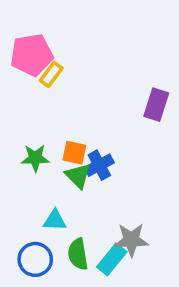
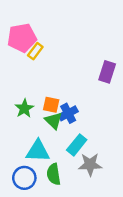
green star: (35, 158) -> (24, 108), turned -30
cyan triangle: (55, 220) -> (38, 151), size x1.5
cyan rectangle: (112, 259) -> (77, 145), moved

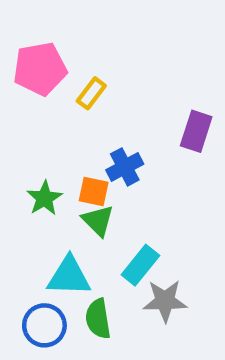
yellow rectangle: (35, 51) -> (91, 93), moved
blue cross: (68, 113) -> (125, 167), moved

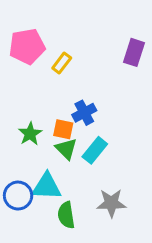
purple rectangle: (196, 131) -> (134, 52), moved
cyan rectangle: (140, 265) -> (95, 150), moved
blue circle: (44, 325) -> (18, 196), moved

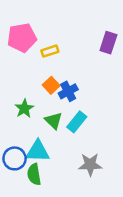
yellow rectangle: (62, 63) -> (50, 51), turned 35
orange square: (63, 129) -> (51, 85), moved, turned 35
green semicircle: (66, 215) -> (34, 174), moved

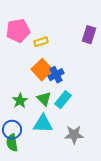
orange square: (51, 85) -> (42, 70), size x1.5
green star: (24, 108) -> (20, 101), moved
cyan triangle: (38, 151) -> (43, 124), moved
green semicircle: (34, 174) -> (12, 143), moved

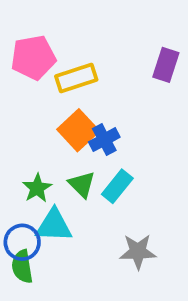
yellow rectangle: (41, 42) -> (76, 78), size x1.5
cyan triangle: (43, 124) -> (54, 225), moved

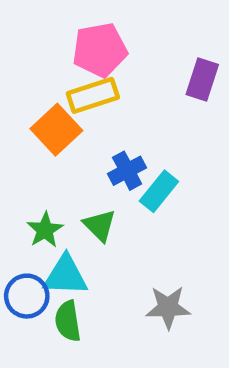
pink pentagon: (33, 57) -> (100, 50), moved
orange square: (78, 130) -> (56, 130), moved
cyan rectangle: (117, 186) -> (159, 191), moved
green semicircle: (22, 266) -> (68, 321), moved

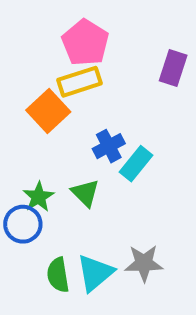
pink pentagon: (100, 50) -> (85, 43), turned -30
cyan triangle: (65, 276) -> (95, 273), moved, turned -42
blue circle: (27, 296) -> (23, 224), moved

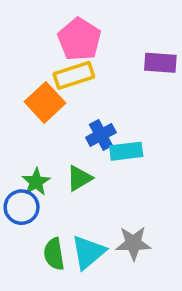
purple rectangle: (173, 68) -> (160, 63), turned 76
cyan rectangle: (136, 164) -> (126, 151), turned 44
green triangle: (85, 193) -> (79, 178), turned 44

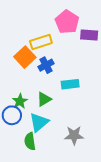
pink pentagon: (79, 39) -> (67, 22), moved
blue cross: (101, 135) -> (46, 65), moved
cyan triangle: (88, 252) -> (39, 122), moved

